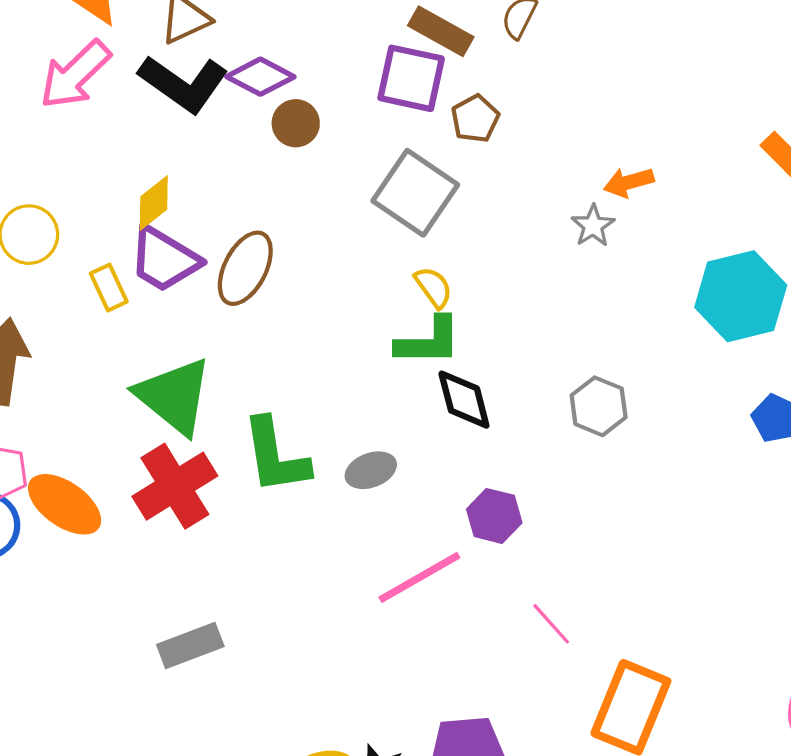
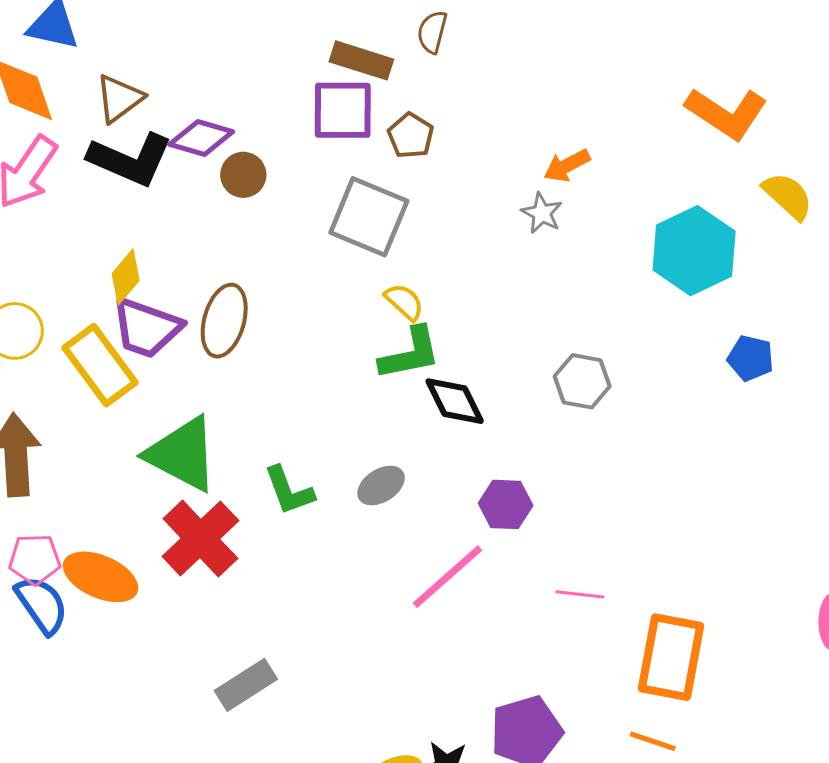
yellow rectangle: (109, 288) -> (100, 365), size x1.8
green L-shape: (275, 456) -> (289, 491), size x0.7
pink line: (551, 624) -> (580, 594), turned -30

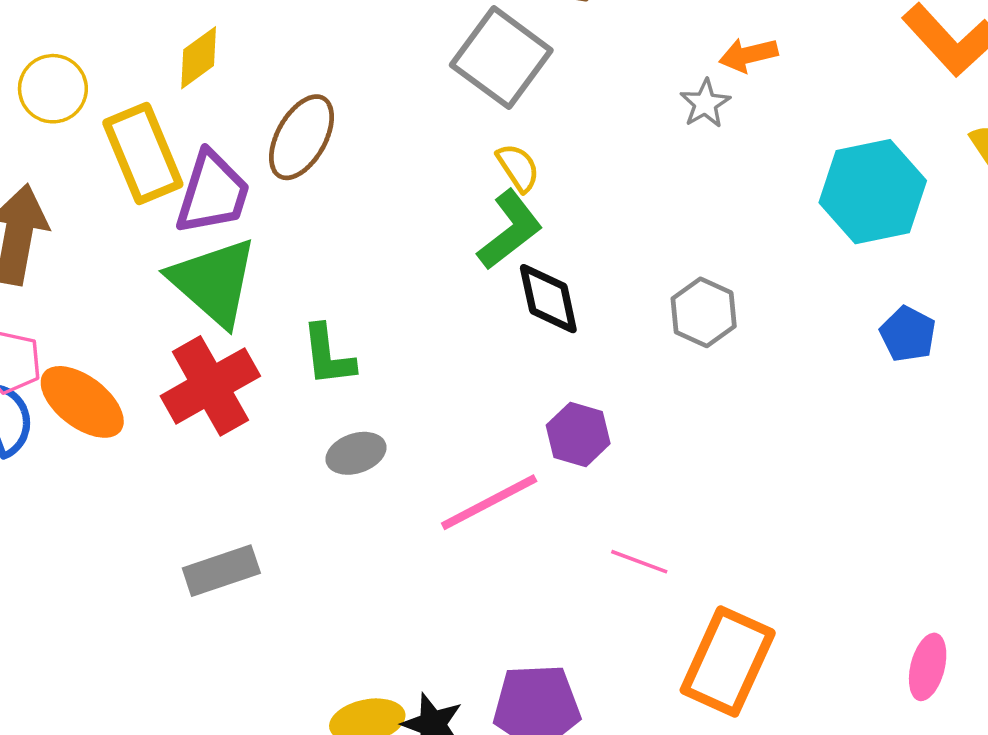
purple trapezoid: (146, 328) -> (213, 193), moved, turned -106
green L-shape: (410, 354) -> (510, 230), turned -40
gray ellipse: (381, 485) -> (356, 453), moved

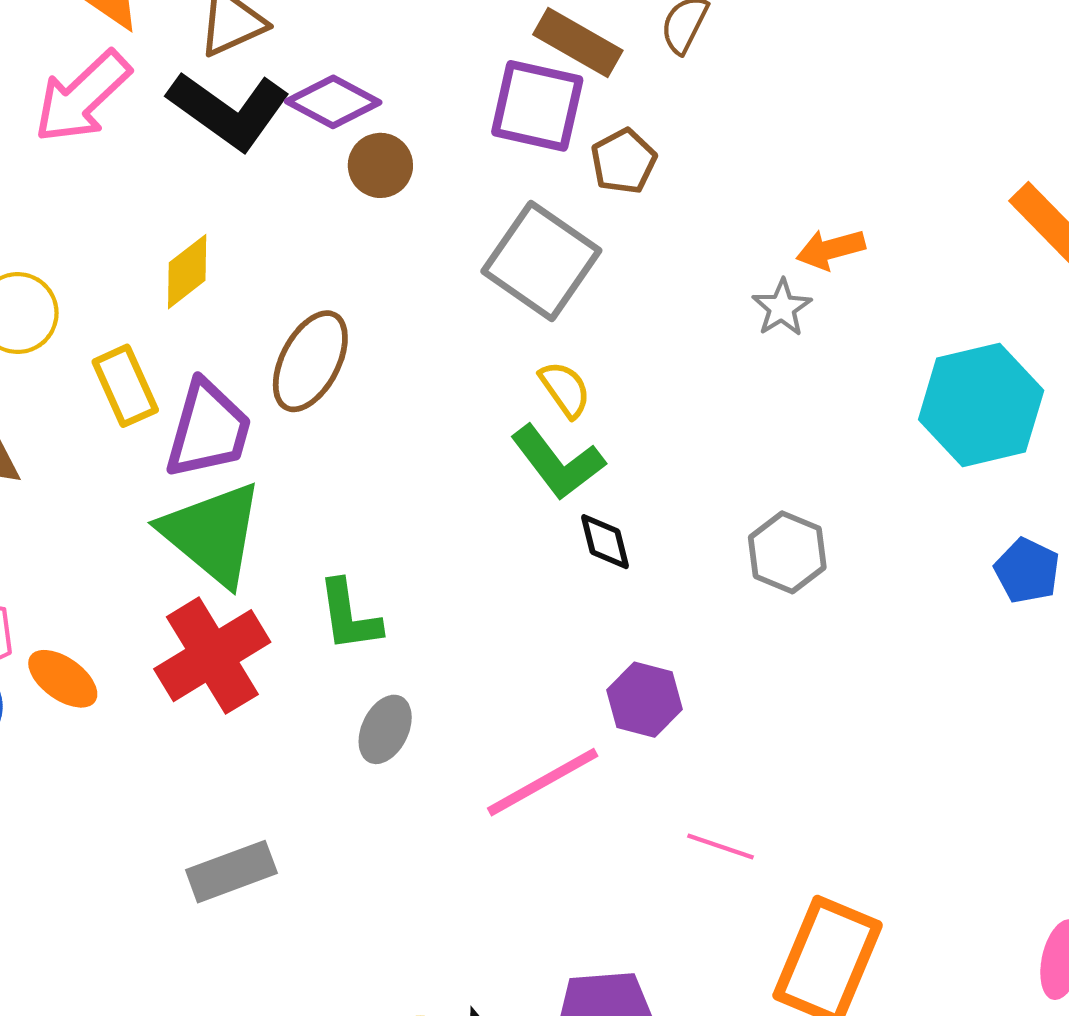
yellow rectangle: (143, 153) -> (125, 386), size x0.7
green L-shape: (510, 230) -> (558, 462), turned 92
black diamond: (548, 299) -> (605, 542), size x0.7
orange ellipse: (82, 402) -> (63, 679), size x0.7
gray ellipse: (356, 453) -> (385, 729), turned -44

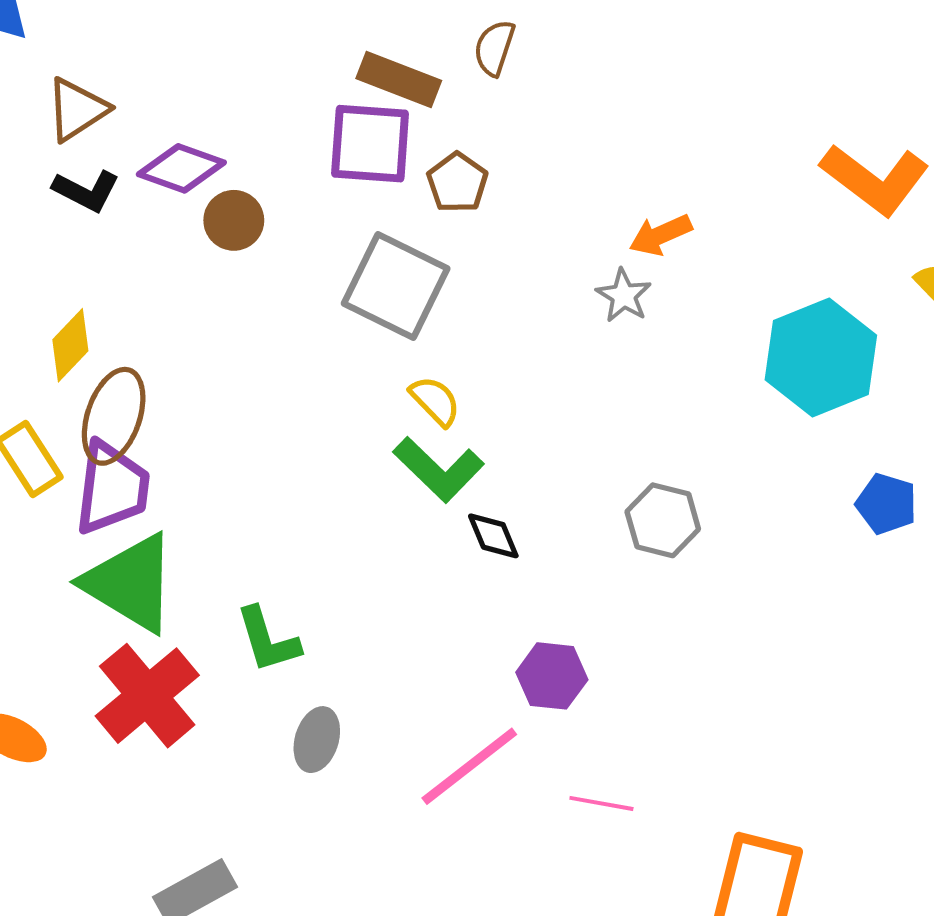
black L-shape: (229, 110) -> (86, 191), size x0.6
brown ellipse: (310, 361) -> (114, 416), moved
pink line: (720, 846) -> (601, 803), moved

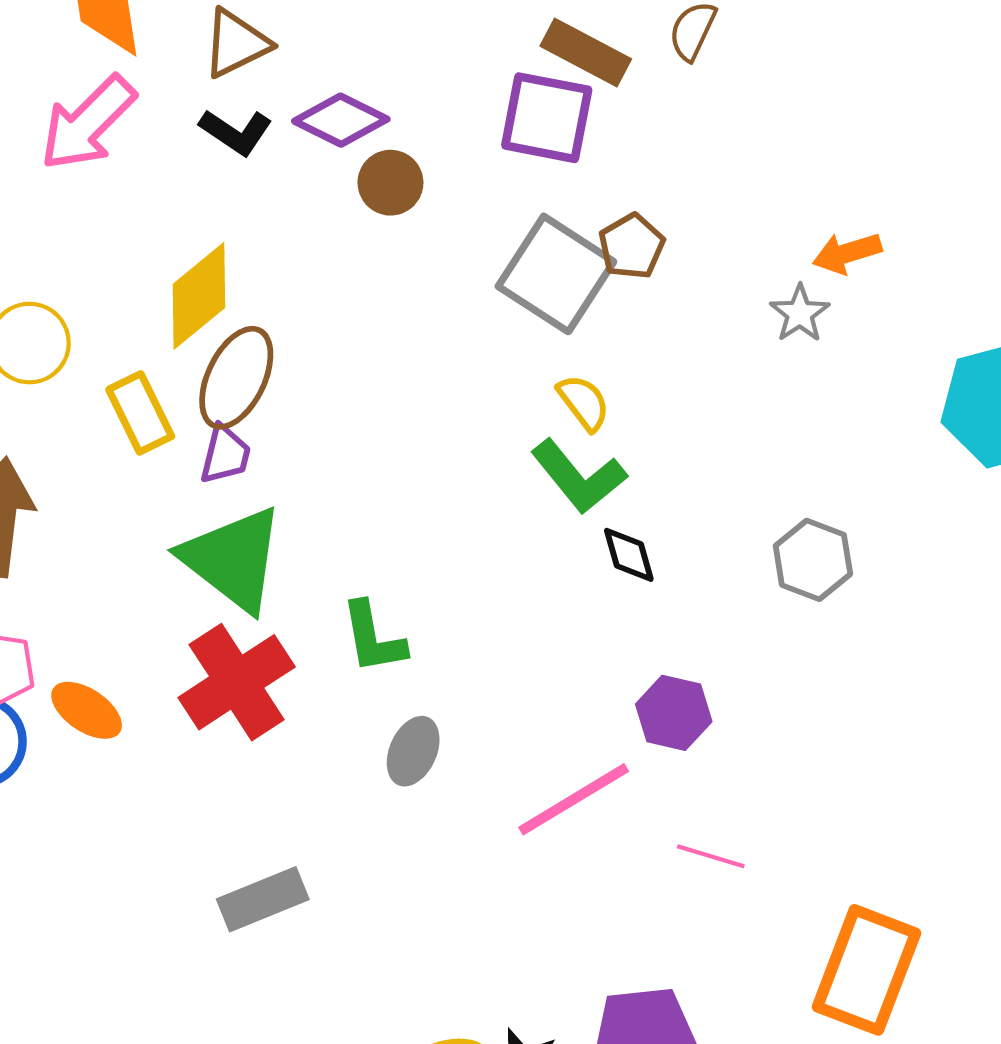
brown pentagon: (457, 183) -> (632, 246), moved
yellow diamond: (70, 345) -> (199, 296), size x1.4
purple trapezoid: (112, 488) -> (225, 454), size x0.6

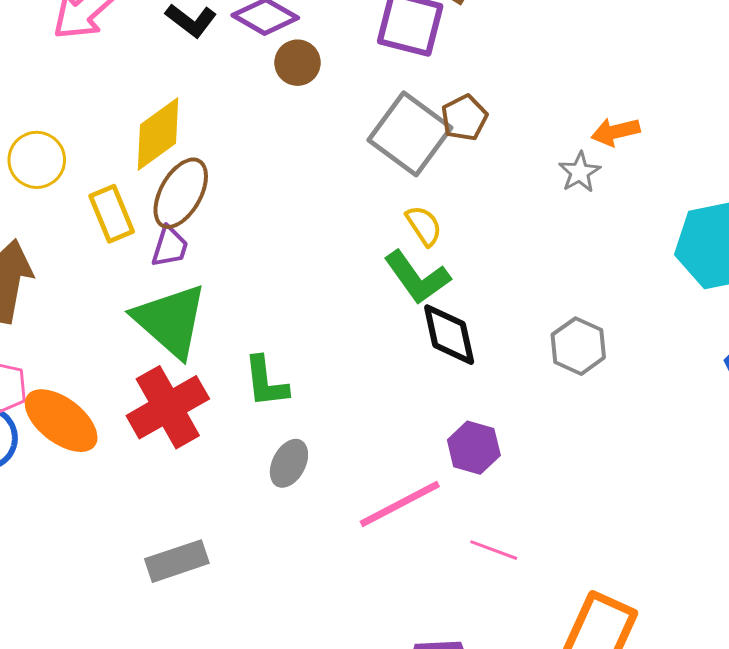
black diamond: (629, 555) -> (449, 335), size x1.5
orange ellipse: (87, 710) -> (61, 421), size x1.5

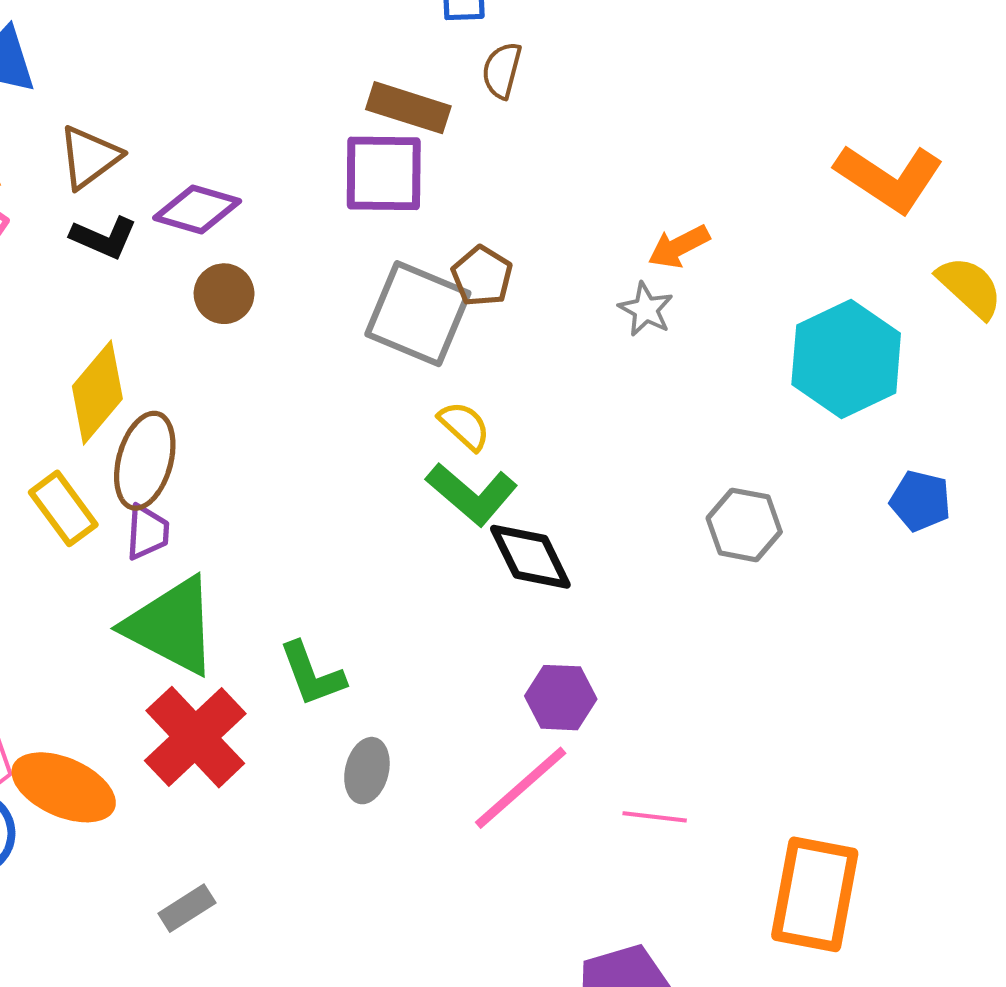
brown circle: (298, 63) -> (224, 294), moved
gray hexagon: (578, 346) -> (744, 525), moved
purple hexagon: (474, 448) -> (561, 698), moved
gray rectangle: (177, 561) -> (187, 908), moved, size x0.7

